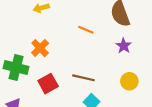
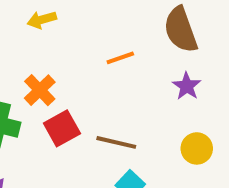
orange line: (86, 30) -> (120, 58), turned -42
red square: (48, 84) -> (62, 128), moved

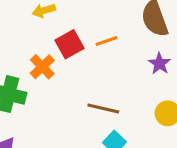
red square: (62, 128) -> (70, 44), moved

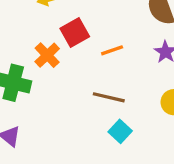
orange line: (106, 41) -> (112, 50), moved

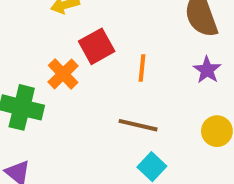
orange line: (112, 50) -> (142, 68), turned -65

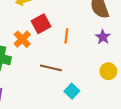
brown line: (138, 125) -> (51, 68), moved

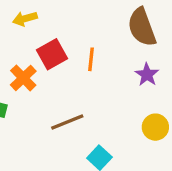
orange line: (66, 36) -> (91, 59), moved
brown line: (51, 68) -> (67, 122), turned -35

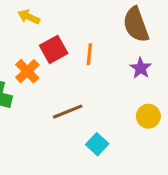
yellow arrow: (25, 19) -> (29, 17), turned 40

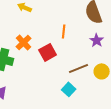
red square: (54, 49) -> (48, 52), moved
brown line: (68, 112) -> (79, 68), moved

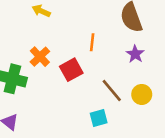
brown line: (79, 68) -> (112, 91), turned 72
cyan square: (69, 89) -> (99, 118), turned 32

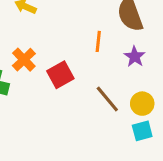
orange line: (92, 42) -> (98, 41), moved
cyan square: (99, 118) -> (142, 131), moved

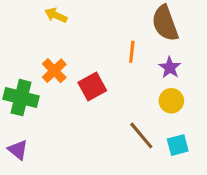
brown line: (107, 99) -> (141, 136), moved
yellow circle: (142, 104) -> (171, 101), moved

